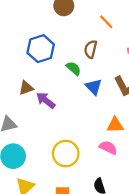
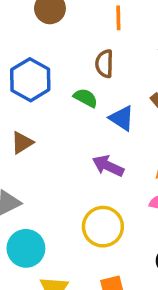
orange line: (106, 22) -> (118, 18), turned 56
purple arrow: (46, 100) -> (108, 166), moved

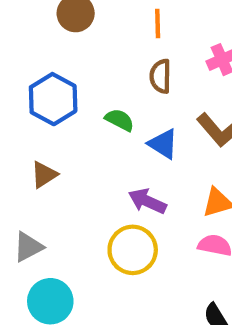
brown semicircle: (104, 64) -> (160, 76), moved
yellow circle: (103, 227) -> (133, 250), moved

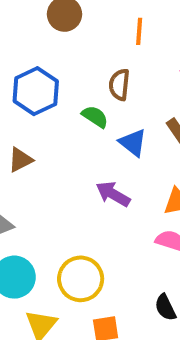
brown semicircle: (160, 76) -> (119, 85), moved
yellow circle: (133, 250) -> (81, 279), moved

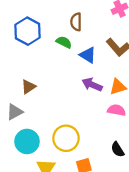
brown triangle: (20, 160) -> (28, 87), moved
purple arrow: (113, 194) -> (92, 85), moved

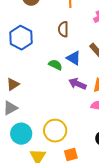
green semicircle: (64, 42) -> (55, 65), moved
brown triangle: (28, 87) -> (13, 84), moved

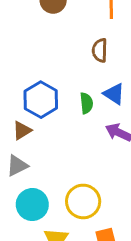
blue hexagon: (21, 38) -> (41, 100), moved
green semicircle: (55, 65) -> (86, 103), turned 56

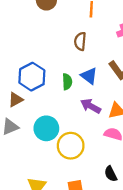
yellow circle: (83, 201) -> (71, 146), moved
cyan circle: (32, 205) -> (46, 128), moved

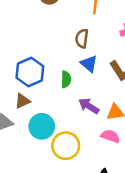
blue triangle: (89, 76) -> (89, 64), moved
brown triangle: (16, 100) -> (22, 101), moved

